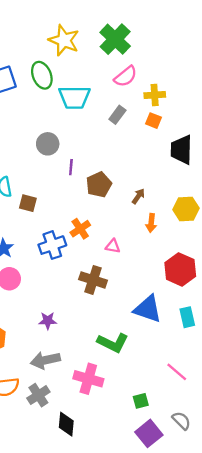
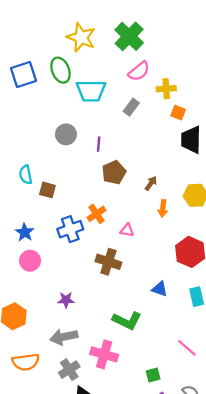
orange square: (153, 121) -> (178, 113), moved
purple line: (71, 167) -> (99, 144), moved
blue triangle: (148, 309) -> (160, 289), size x0.6
gray cross: (38, 395) -> (69, 370), moved

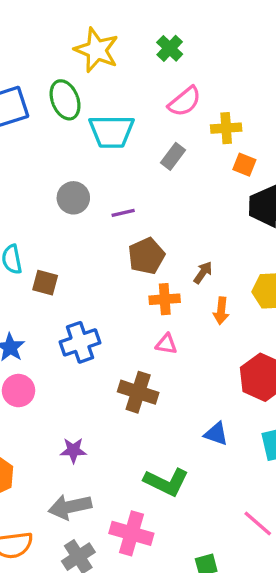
green cross: (129, 36) -> (170, 48), size x0.6
purple line: (99, 144) -> (123, 213), turned 72
orange cross: (96, 214) -> (165, 299), moved, turned 30

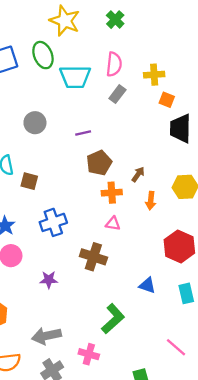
pink semicircle: (185, 102) -> (114, 64), moved, turned -45
gray circle: (73, 198) -> (35, 123), moved
purple star: (73, 450) -> (49, 280), moved
green L-shape: (166, 482) -> (113, 319), turned -68
pink cross: (131, 533) -> (89, 354), size x0.7

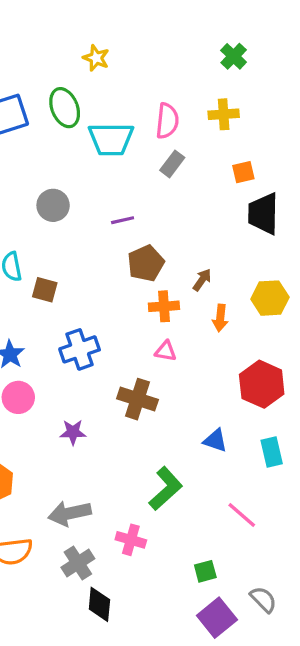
green cross: (115, 20) -> (234, 56), moved
yellow star: (65, 21) -> (96, 58), size x0.6
yellow cross: (154, 75) -> (224, 114), moved
orange square: (167, 100) -> (243, 172), turned -35
pink line: (176, 347) -> (242, 515), moved

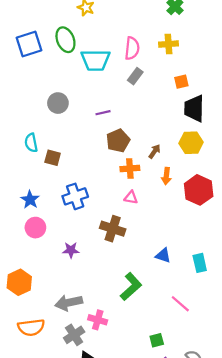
yellow hexagon: (270, 298) -> (191, 143), moved
red hexagon: (262, 384) -> (199, 190), moved
pink cross: (131, 540) -> (98, 320), moved

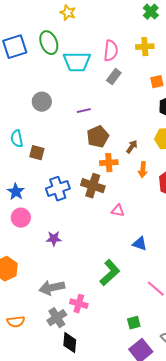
pink triangle: (131, 197) -> (118, 211), moved
brown cross: (113, 229) -> (93, 186), moved
orange semicircle: (31, 327) -> (16, 322), moved, size x0.7

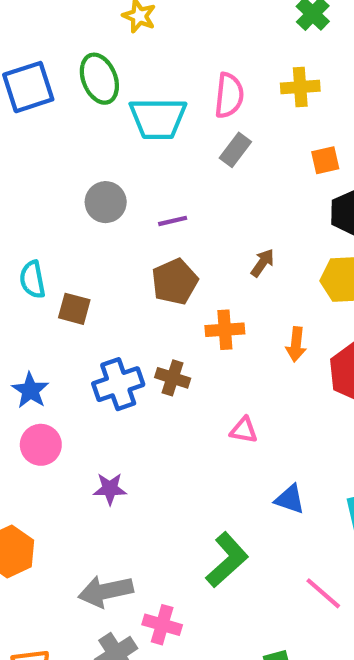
gray circle: (42, 102) -> (106, 202), moved
brown pentagon: (98, 137) -> (175, 282), moved
brown arrow: (132, 147) -> (263, 263), moved
brown cross: (93, 186) -> (173, 378), moved, size x0.7

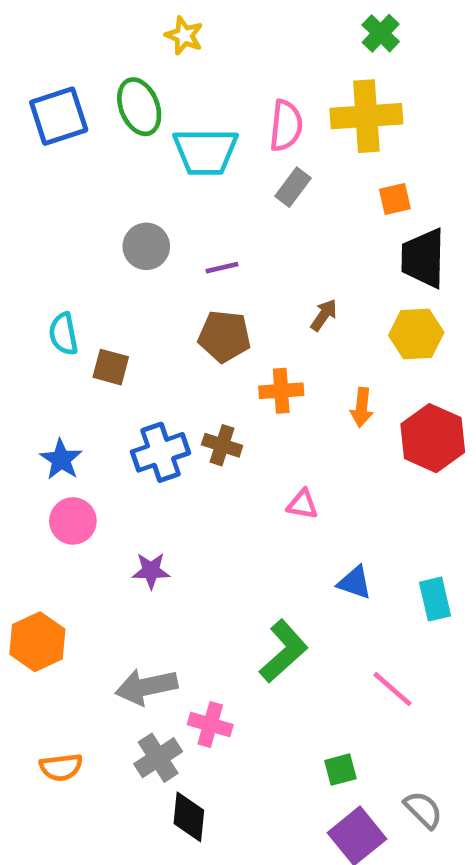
yellow cross: (300, 87) -> (366, 116), size x1.6
brown pentagon: (175, 282) -> (224, 336), turned 30

